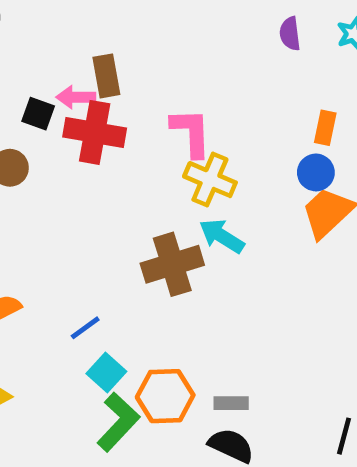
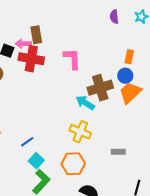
yellow cross: (210, 180) -> (80, 132), moved
brown cross: (172, 264) -> (100, 88), moved
orange hexagon: (165, 396) -> (73, 164), moved
gray rectangle: (231, 403) -> (118, 152), moved

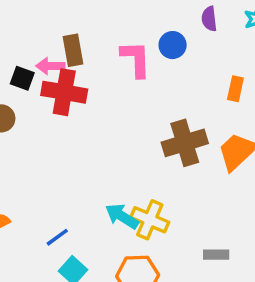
pink L-shape: (72, 59) -> (136, 59), moved
blue circle: (125, 76) -> (173, 45), moved
cyan arrow: (85, 103) -> (122, 216), moved

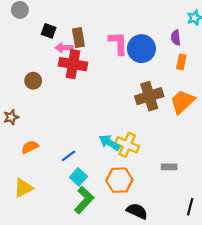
purple semicircle: (209, 19) -> (176, 38), moved
blue circle: (173, 45) -> (141, 49), moved, size x1.6
black square: (22, 78) -> (49, 31), moved

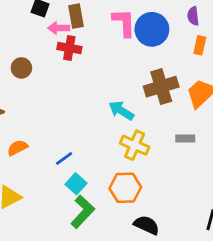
red cross: (73, 64) -> (69, 48), size x0.7
cyan arrow: (109, 143) -> (121, 111), moved
gray rectangle: (169, 167) -> (185, 138), moved

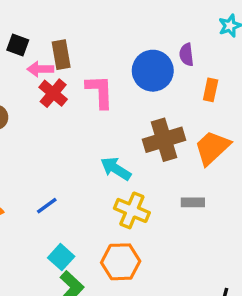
purple semicircle: (193, 16) -> (186, 55), moved
pink L-shape: (124, 23) -> (100, 92), moved
red cross: (69, 48) -> (53, 93), turned 30
blue line: (64, 158) -> (47, 206), moved

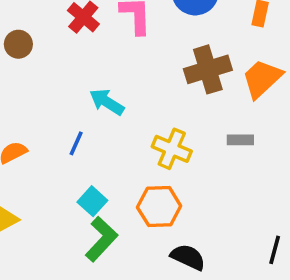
cyan arrow: (116, 169) -> (107, 102), moved
blue line: (47, 206) -> (76, 143), turned -30

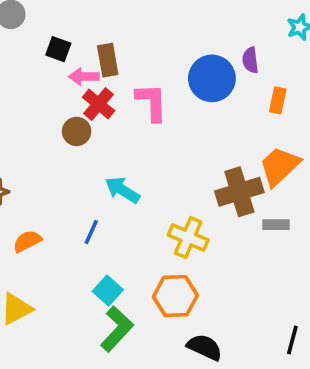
brown circle: (18, 44) -> (77, 131), moved
brown cross: (208, 69) -> (239, 192), moved
gray rectangle: (240, 140) -> (276, 225), moved

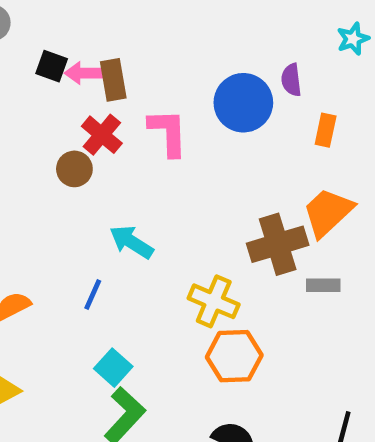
pink arrow: (84, 77) -> (84, 73), moved
orange hexagon: (175, 296) -> (234, 356), moved

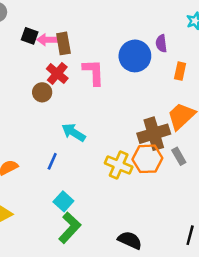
gray rectangle: (323, 285) -> (179, 156), turned 60
orange hexagon: (234, 356) -> (147, 159), moved

